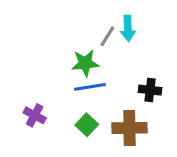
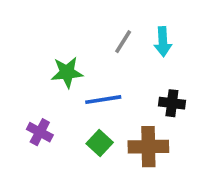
cyan arrow: (128, 28) -> (163, 42), moved
green star: (85, 63) -> (67, 72), moved

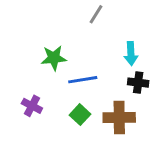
gray line: (123, 42) -> (96, 14), moved
cyan arrow: (163, 42) -> (131, 53), moved

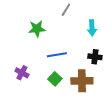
cyan arrow: (131, 53) -> (92, 28), moved
green star: (54, 58) -> (37, 29), moved

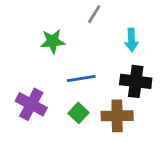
black cross: (95, 57) -> (136, 81), size x1.5
purple cross: (22, 73) -> (31, 104), size x1.5

